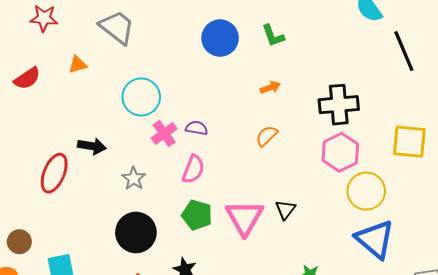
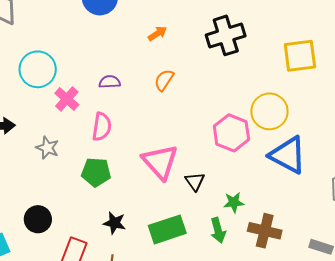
purple semicircle: (197, 128) -> (110, 82), moved
pink hexagon: (340, 152) -> (231, 133), moved
black triangle: (285, 209) -> (195, 181), moved
green pentagon: (197, 215) -> (96, 172), moved
black circle: (136, 232) -> (38, 219), moved, size x0.7

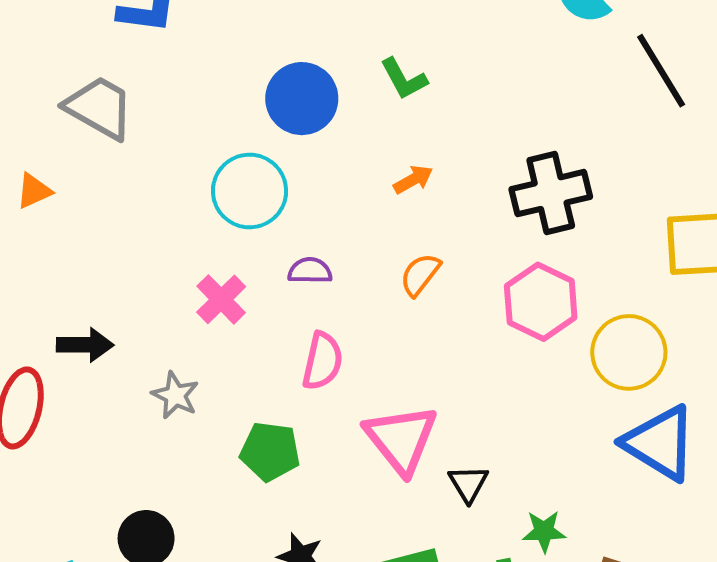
cyan circle: (38, 69) -> (250, 191), moved
pink semicircle: (102, 127) -> (323, 361), moved
pink hexagon: (231, 133) -> (541, 302), moved

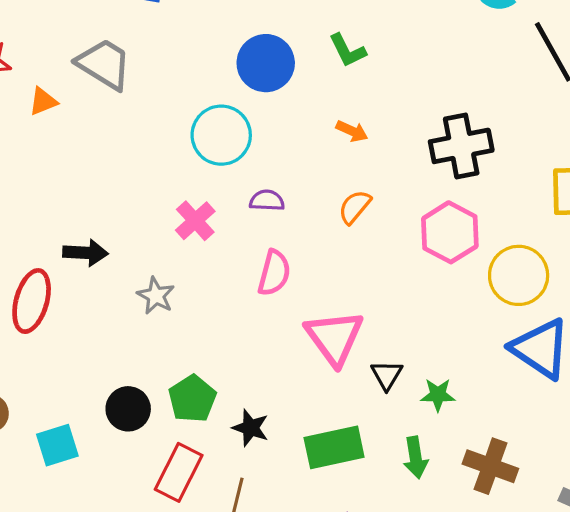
orange arrow: (413, 180) -> (352, 131), turned 52
orange triangle: (34, 191) -> (43, 101), moved
green pentagon: (270, 451) -> (192, 399), moved, turned 30
green star: (544, 531) -> (438, 395), moved

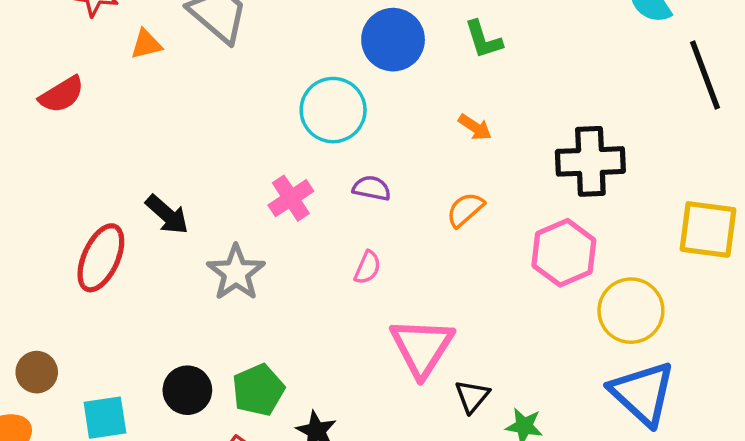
black arrow: (85, 253) -> (167, 215), turned 30
pink semicircle: (274, 273) -> (368, 268), size x0.7
gray star: (156, 296) -> (236, 273), size x1.4

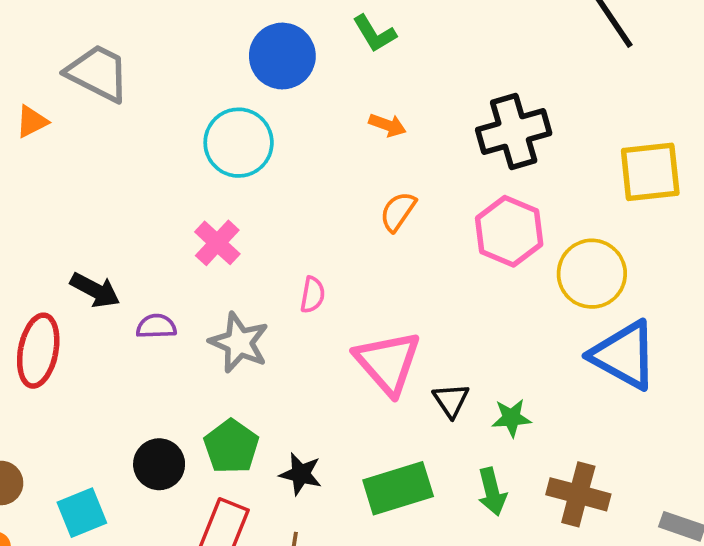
purple semicircle: (372, 188) -> (156, 326), moved
gray star: (236, 273) -> (239, 343), moved

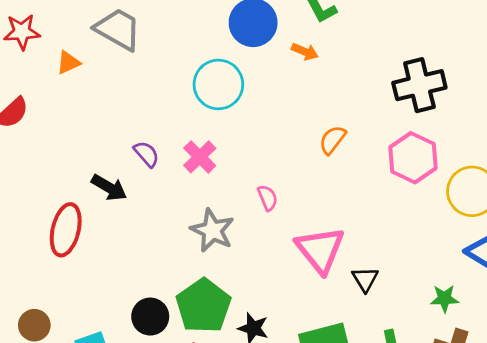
orange arrow: (387, 125) -> (305, 52), moved
pink semicircle: (313, 295) -> (268, 198), turned -35
purple semicircle: (156, 326) -> (147, 154), moved, turned 48
green star: (511, 418) -> (444, 299), moved
green pentagon: (231, 446) -> (203, 306), size x1.4

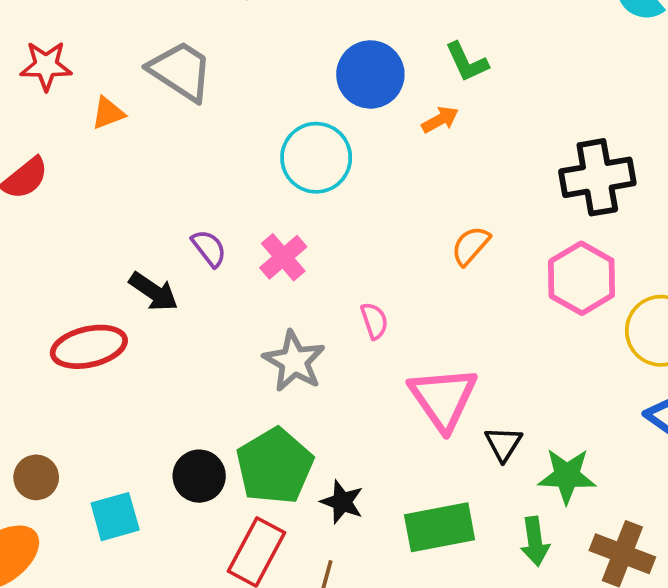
orange arrow: (305, 52) -> (440, 120), turned -55
red ellipse: (66, 230) -> (89, 347), turned 60
green star: (444, 299) -> (567, 476), moved, size x1.4

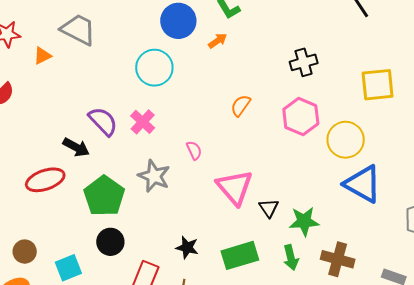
black cross: (597, 177) -> (304, 62), size x0.7
purple semicircle: (209, 248) -> (103, 121), size x1.5
green pentagon: (275, 466) -> (104, 196), moved

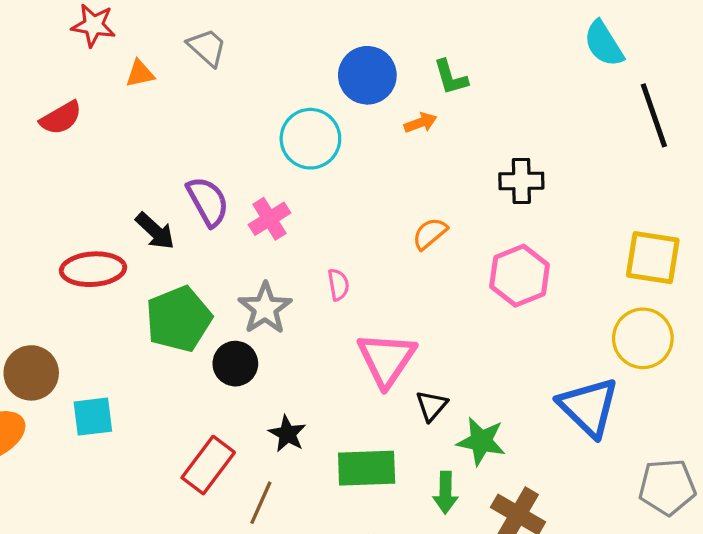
gray trapezoid: (78, 29) -> (207, 47), size x0.7
black cross: (304, 62) -> (521, 181), moved
yellow circle: (346, 140) -> (643, 338), moved
black circle: (110, 242) -> (235, 364), moved
brown circle: (25, 252) -> (31, 373), size x1.4

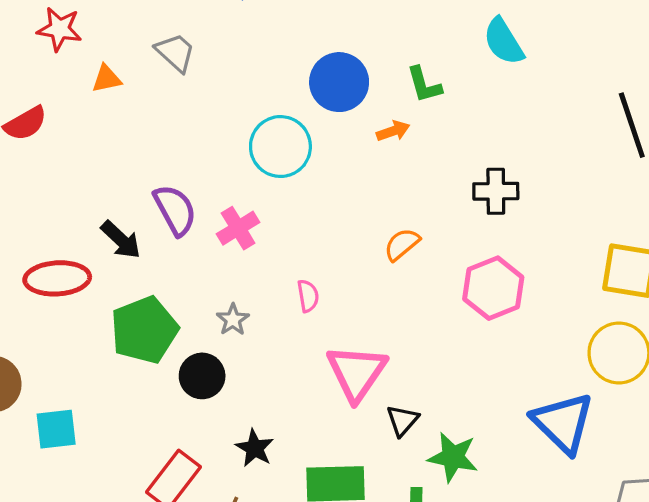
cyan semicircle: (604, 44) -> (504, 41), moved
gray star: (265, 308) -> (233, 320), size x0.6

